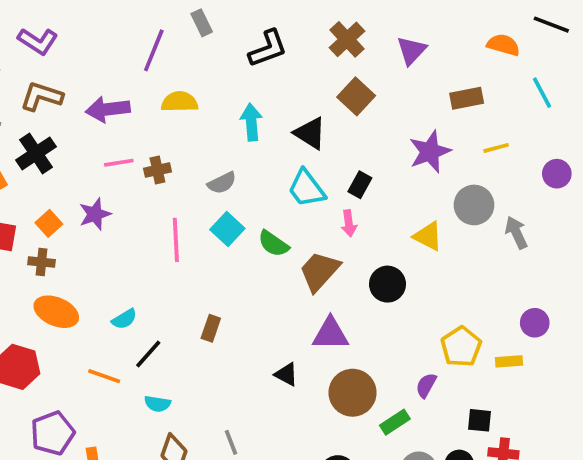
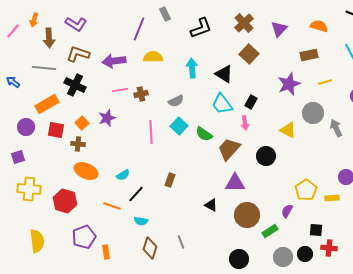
orange semicircle: (503, 45) -> (319, 26), moved
black cross: (36, 153) -> (75, 85), turned -30

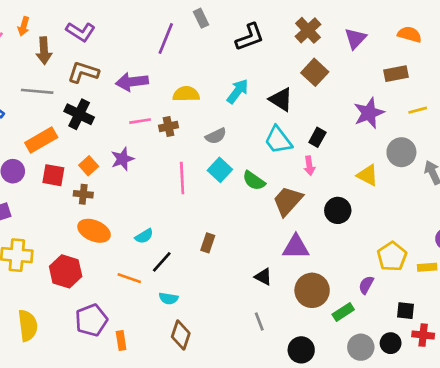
yellow semicircle: (153, 57) -> (186, 94), moved
cyan arrow: (192, 68) -> (238, 91), turned 42
gray line: (181, 242) -> (259, 321), moved

